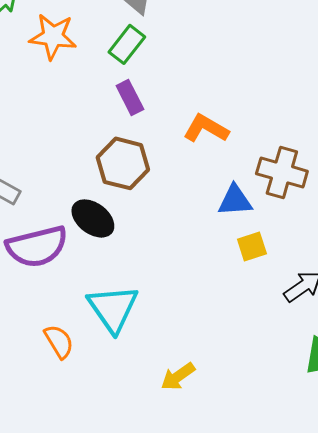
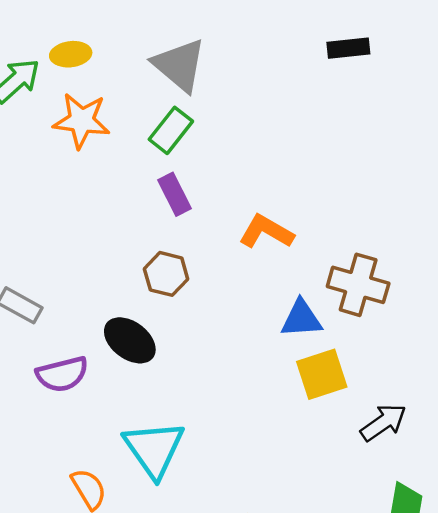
brown hexagon: (123, 163) -> (166, 274), size x0.7
purple semicircle: (37, 246) -> (62, 374), size x0.7
yellow square: (252, 246) -> (322, 374), size x1.4

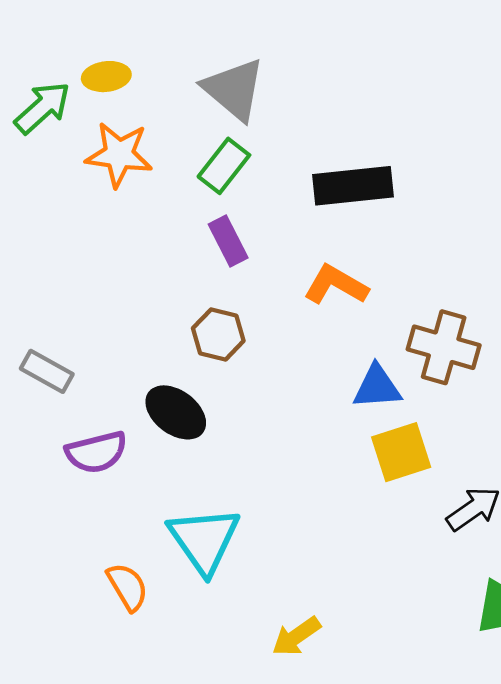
black rectangle: (348, 48) -> (353, 186), moved, size x1.6

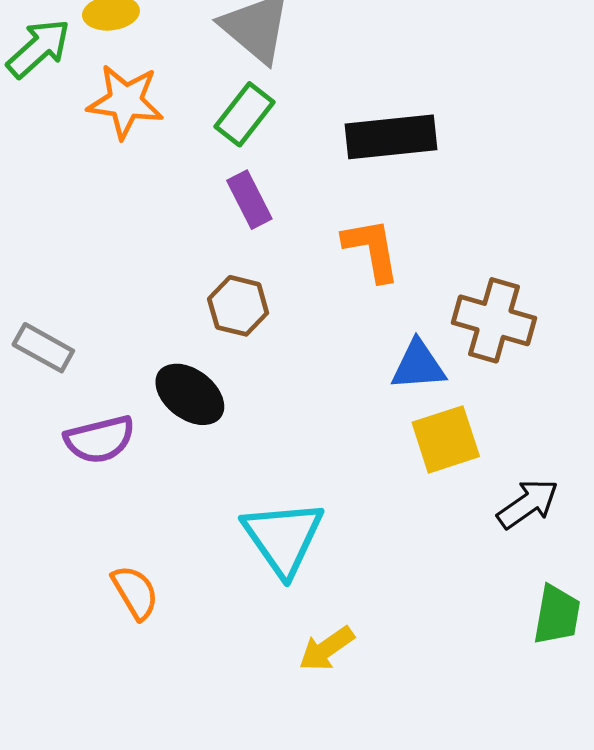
orange L-shape: (336, 285) -> (372, 250), turned 50
cyan triangle: (204, 540) -> (283, 538), moved

